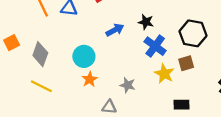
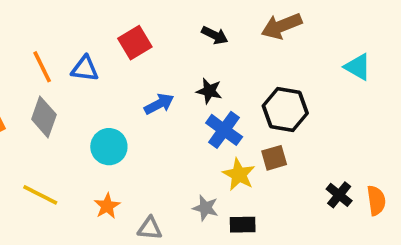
gray diamond: (40, 54) -> (44, 117), moved
orange star: (90, 79) -> (107, 206), moved
gray star: (128, 85) -> (205, 208), moved
black rectangle: (181, 105) -> (243, 225), moved

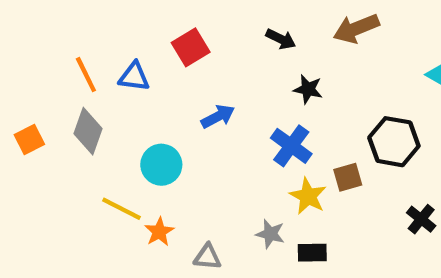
black star: (209, 91) -> (308, 89), moved
black hexagon: (285, 110) -> (394, 142), moved
yellow line: (40, 195) -> (122, 209), moved

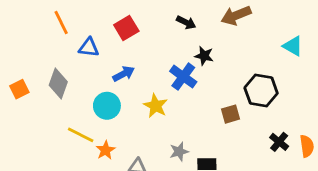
orange line: (86, 75) -> (61, 22), moved
blue arrow: (218, 116) -> (124, 74), moved
blue cross: (291, 146) -> (183, 77), moved
yellow star: (308, 196) -> (156, 106), moved
gray star: (270, 234) -> (179, 152), turned -30

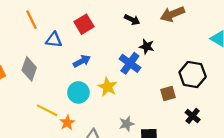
cyan circle: (107, 106) -> (78, 92), moved
black cross: (279, 142) -> (193, 116), moved

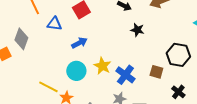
blue cross: (130, 63) -> (125, 75), moved
gray diamond: (29, 69) -> (21, 39), moved
brown square: (168, 94) -> (156, 72), turned 32

